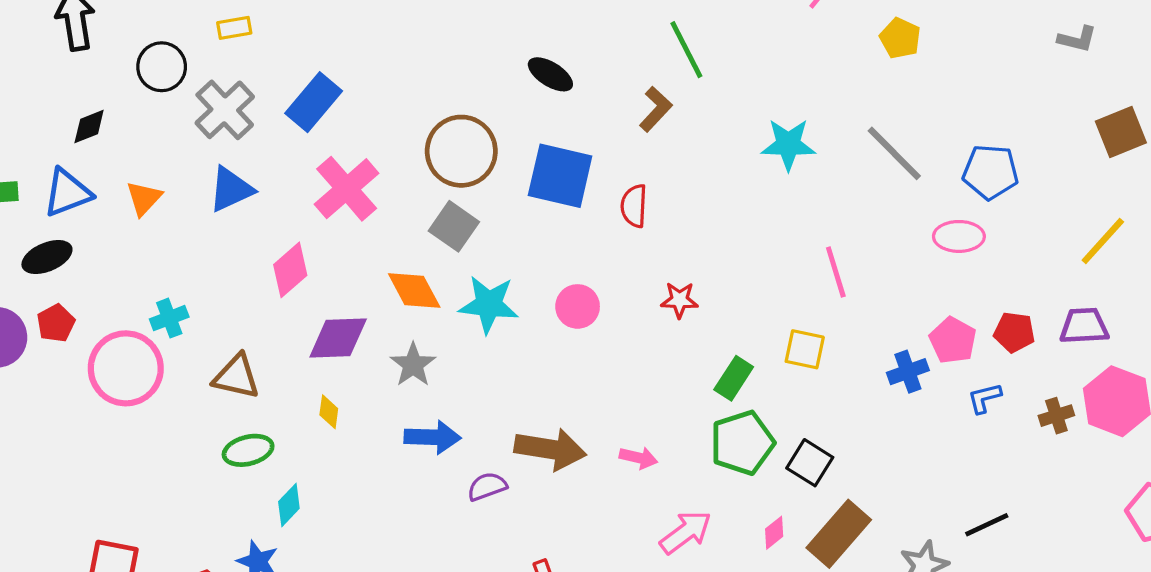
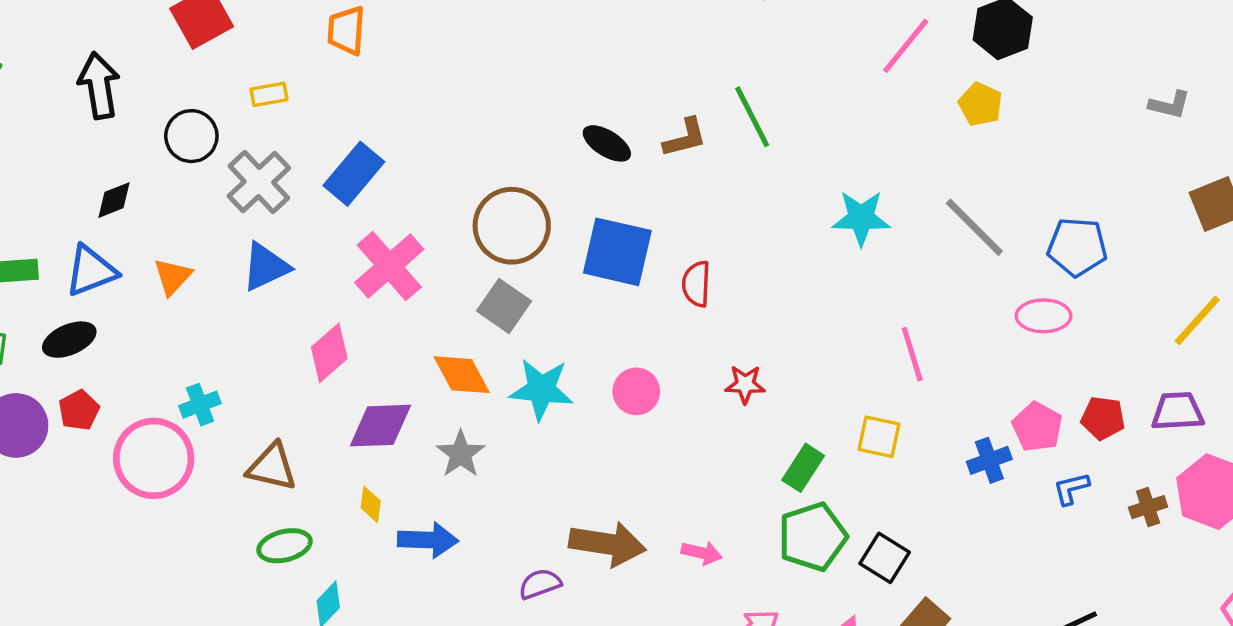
brown L-shape: (656, 109) -> (685, 138), moved, turned 33
blue arrow: (433, 437) -> (428, 540), moved

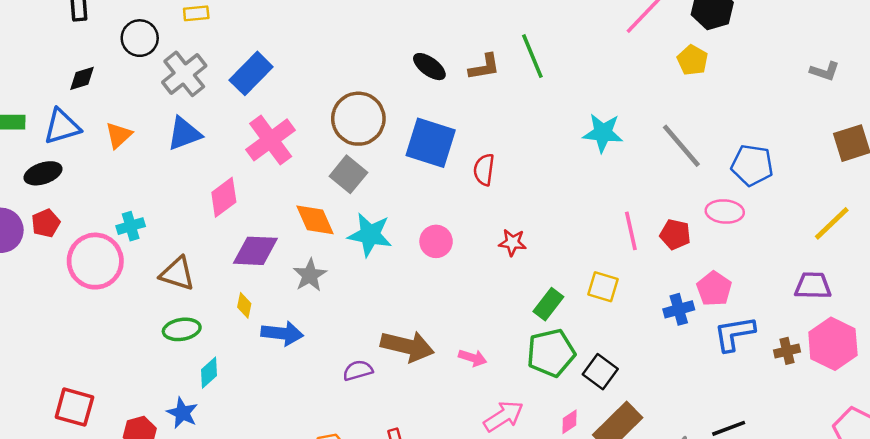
red pentagon: (1103, 418) -> (675, 234), moved
blue L-shape: (1071, 488) -> (734, 334), size x1.6

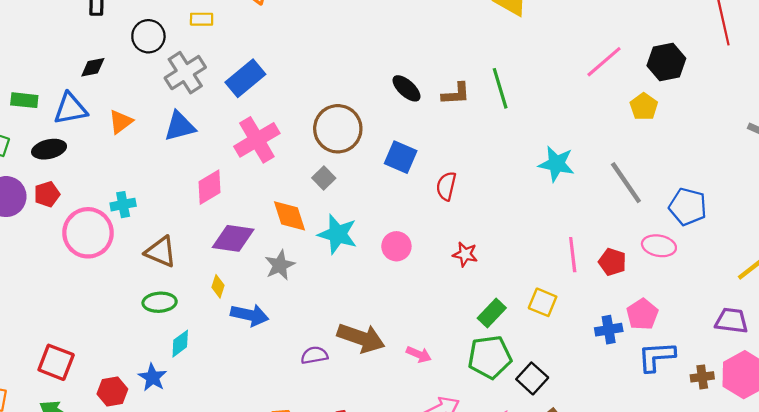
blue square: (431, 143) -> (401, 157), size x0.7
gray square: (348, 174) -> (324, 178), size x0.7

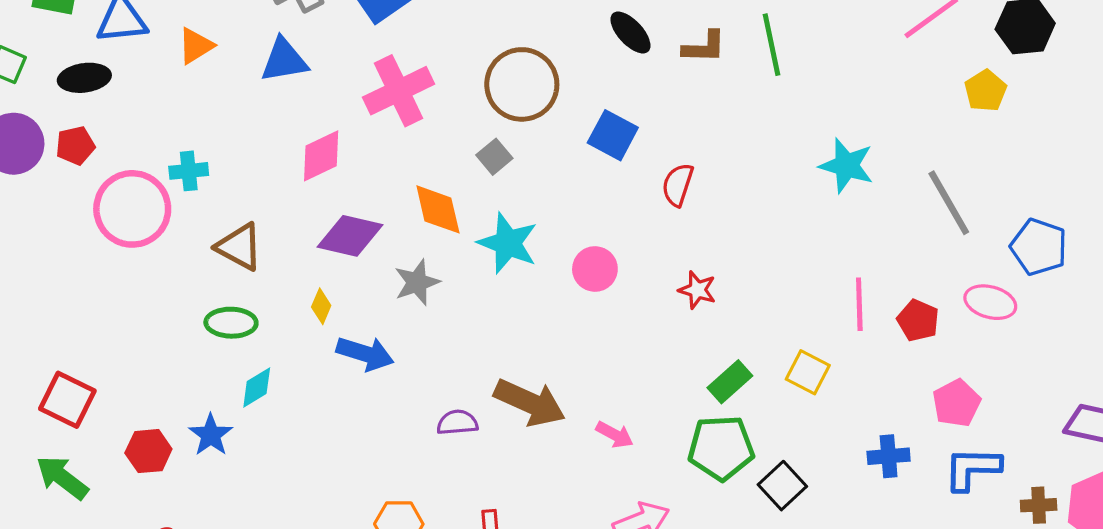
blue cross: (609, 330) -> (889, 456), moved

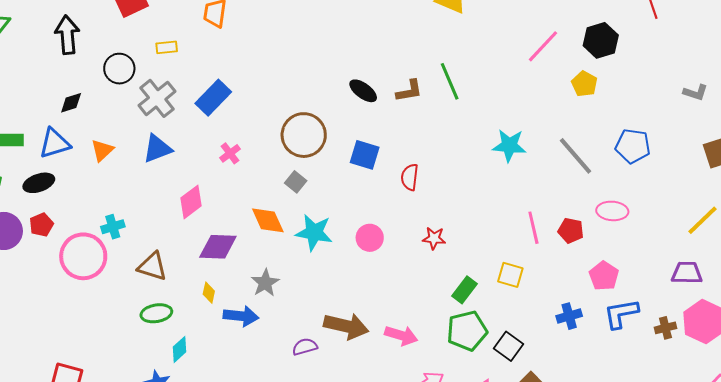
pink cross: (399, 91) -> (230, 153), size x0.5
blue pentagon: (1039, 247) -> (633, 146), moved
gray star: (417, 282) -> (265, 283), moved
pink arrow: (615, 435) -> (401, 335), size x1.4

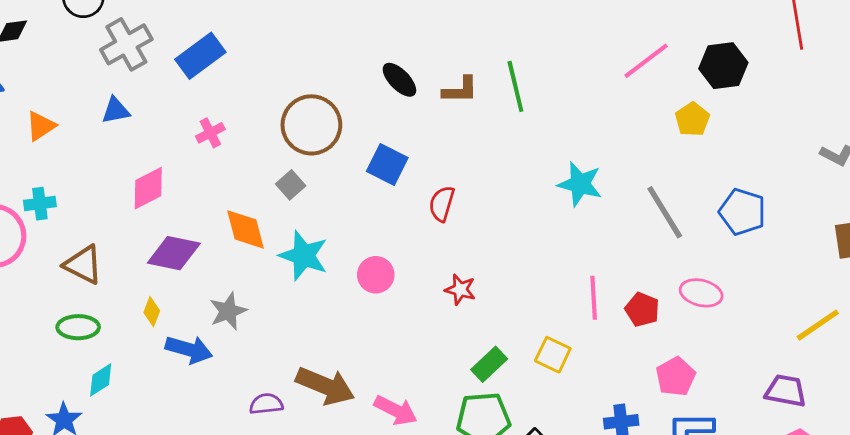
blue triangle: (157, 149) -> (116, 111), size x0.7
orange triangle: (102, 150) -> (41, 126), moved

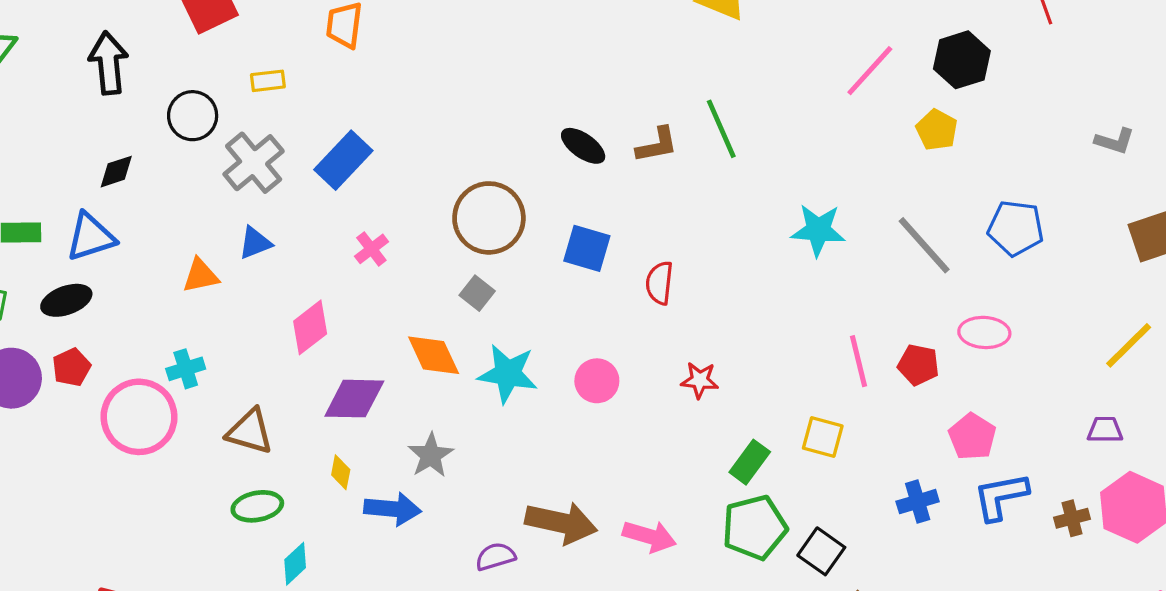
orange triangle: (41, 126) -> (201, 276), moved, turned 32
purple trapezoid: (786, 391) -> (1105, 430), size x0.7

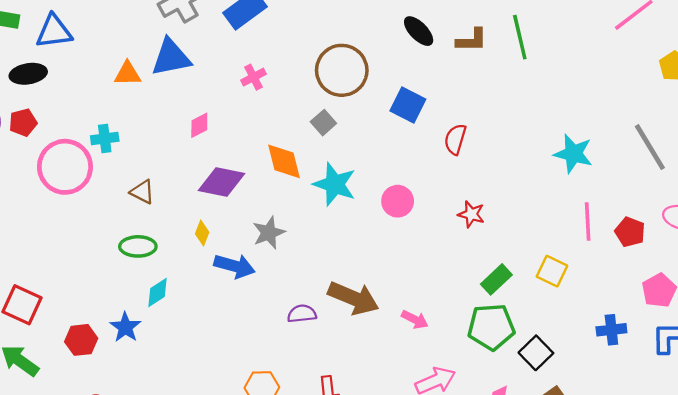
cyan star: (818, 230) -> (573, 154), moved
blue triangle: (255, 243) -> (171, 57), size x1.6
pink diamond: (310, 327) -> (199, 125), size x0.7
brown triangle: (250, 432) -> (142, 192), size x0.7
pink arrow: (649, 536) -> (415, 319), size x0.7

